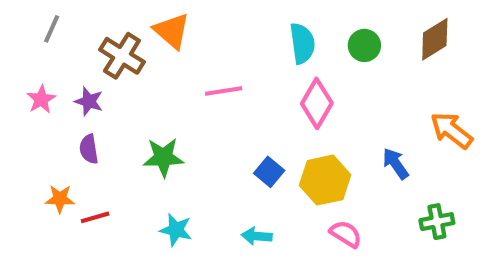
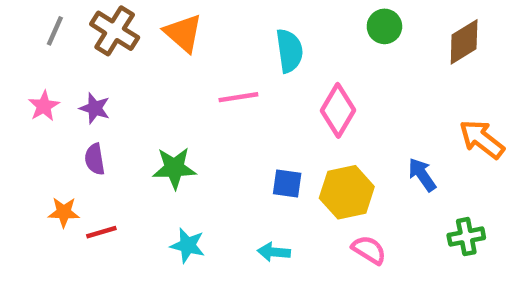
cyan semicircle: (302, 43) -> (289, 51), moved
green circle: (364, 45) -> (384, 26), moved
brown cross: (122, 56) -> (115, 31), moved
blue square: (269, 172) -> (287, 183), turned -32

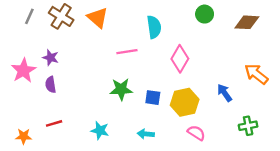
brown diamond: (464, 42) -> (247, 22), turned 35
pink star: (44, 106) -> (24, 70), moved, size x1.5
green star: (174, 168) -> (121, 89), moved
orange star: (64, 212) -> (24, 136), moved

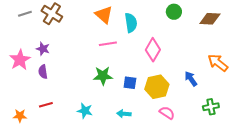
gray line: (29, 16) -> (25, 14), turned 48
orange triangle: (98, 18) -> (104, 15), moved

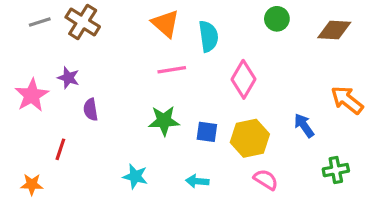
purple semicircle: (43, 72) -> (91, 110), moved
red line: (46, 105) -> (60, 149), moved, turned -56

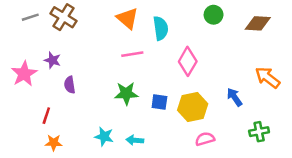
pink semicircle: (266, 180) -> (205, 139), turned -48
cyan arrow: (197, 181) -> (135, 140), moved
orange star: (32, 184) -> (54, 143), moved

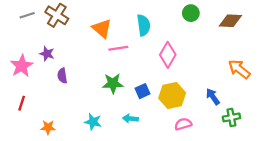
orange triangle: (127, 18) -> (102, 28), moved
blue arrow: (234, 97) -> (213, 97), moved
blue square: (159, 102) -> (142, 91), turned -32
red line: (46, 116) -> (22, 103), moved
cyan arrow: (135, 140) -> (130, 119), moved

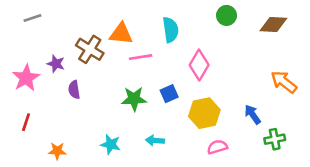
brown cross: (57, 15) -> (90, 49), moved
orange triangle: (102, 28) -> (121, 34), turned -35
blue square: (142, 91) -> (169, 94), moved

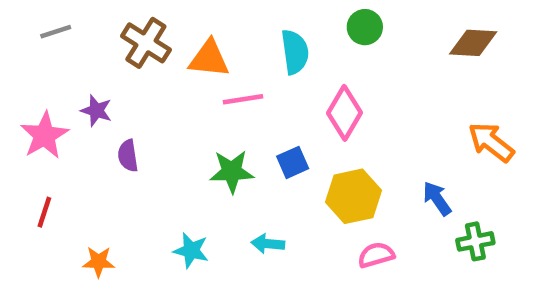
green circle: (227, 15) -> (365, 27), moved
brown cross: (90, 49) -> (146, 43), moved

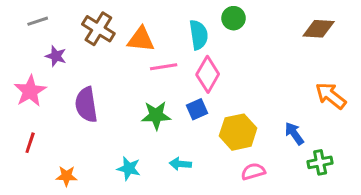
green circle: (365, 27) -> (234, 18), moved
purple star: (96, 111) -> (56, 56), moved
pink diamond: (345, 113) -> (208, 74), moved
purple semicircle: (128, 156) -> (86, 105), size x1.6

